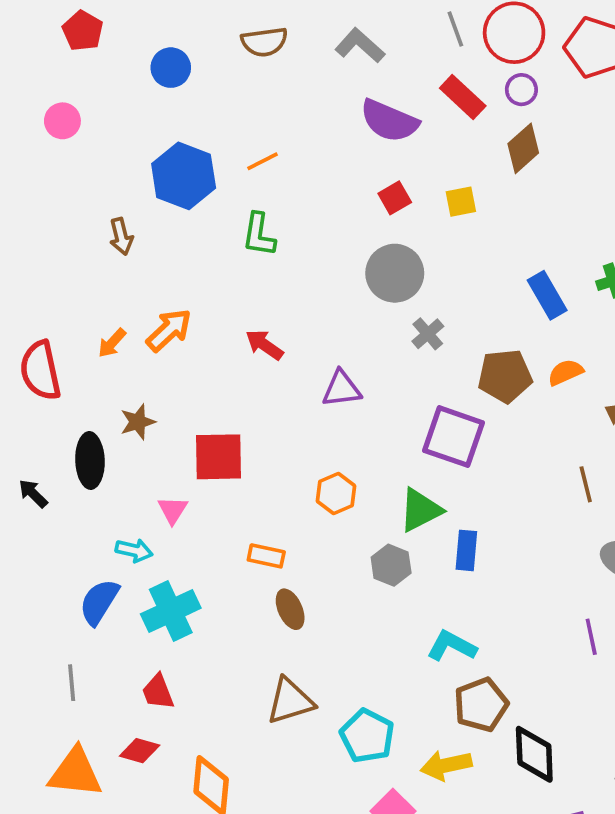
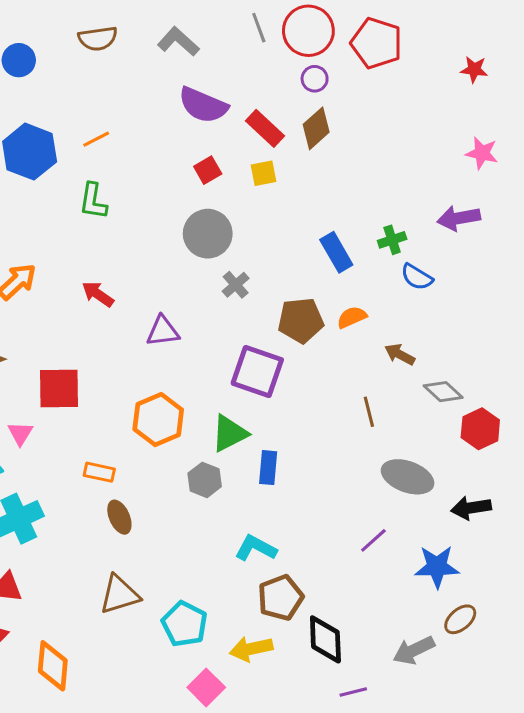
red rectangle: (463, 97) -> (265, 128), moved
orange hexagon: (336, 494) -> (158, 420), size x1.5
purple line: (591, 637) -> (373, 540), turned 60

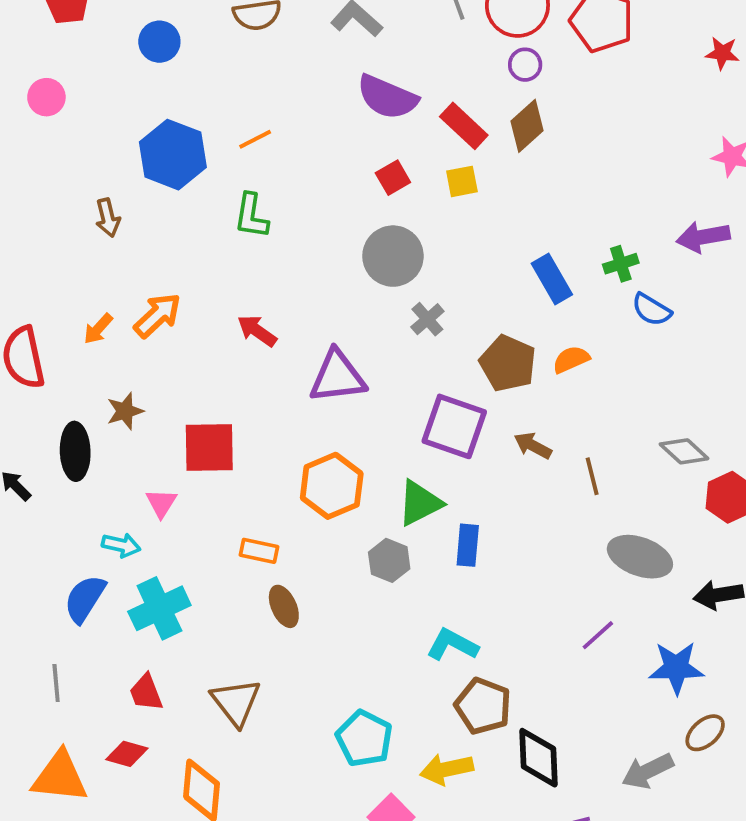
brown pentagon: (301, 320) -> (508, 363), turned 30
purple triangle: (163, 331) -> (337, 377), size x1.4
brown arrow: (400, 354) -> (533, 446), moved
brown triangle: (119, 595) -> (236, 702), moved, turned -51
brown pentagon: (281, 598) -> (483, 706), turned -30

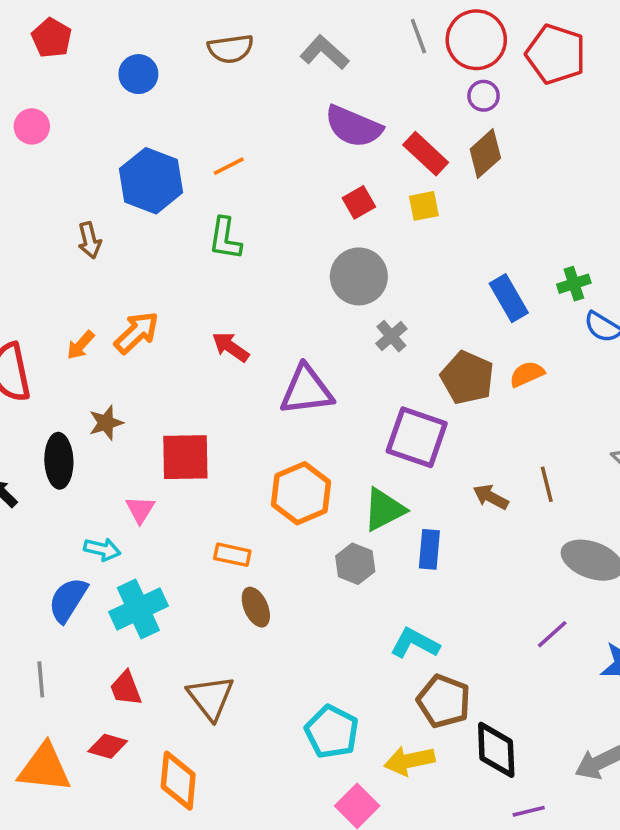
brown arrow: (533, 446) -> (491, 497), moved

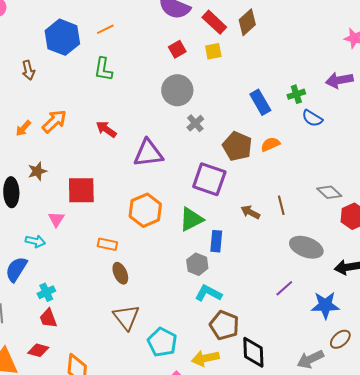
gray hexagon: (355, 564) -> (197, 264), moved
cyan cross: (138, 609) -> (46, 292), moved, size x0.6
brown triangle: (211, 697) -> (126, 317), moved

